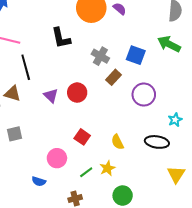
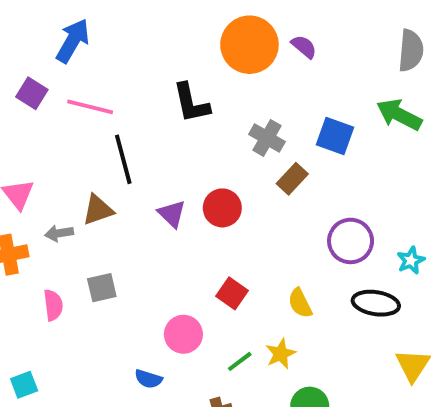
brown triangle: (13, 94) -> (98, 210), turned -36
purple circle: (144, 95) -> (351, 241), moved

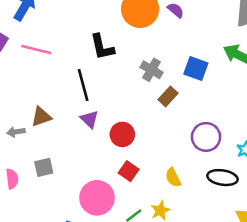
black line: (123, 159) -> (83, 85), moved
red circle: (222, 208) -> (122, 134), moved
pink circle: (183, 334) -> (97, 198), size x1.4

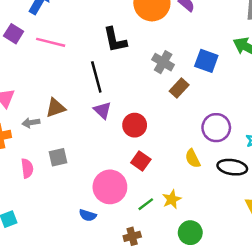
yellow semicircle: (173, 178) -> (193, 158), moved

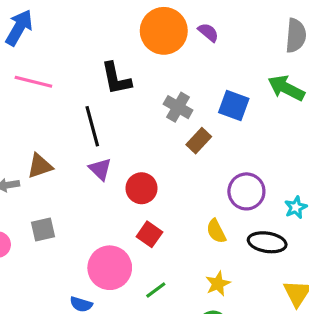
yellow star: (172, 199) -> (218, 284), moved

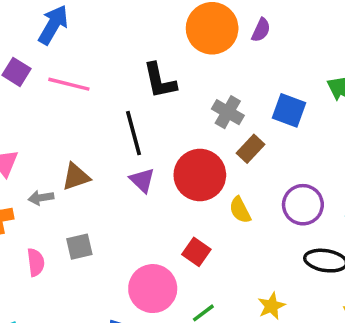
purple semicircle: (208, 32) -> (261, 30), turned 75
red circle: (142, 188) -> (200, 175), moved, size x1.5
yellow semicircle: (216, 231) -> (240, 210), moved

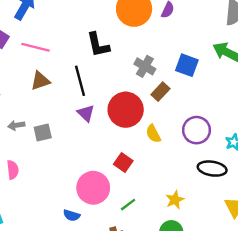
brown triangle: (76, 177) -> (40, 81), moved
gray square: (79, 247) -> (43, 132), moved

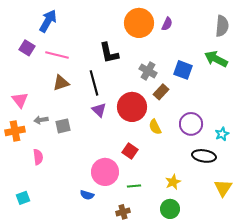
green line: (128, 205) -> (134, 186), turned 32

